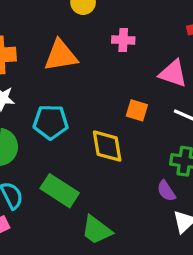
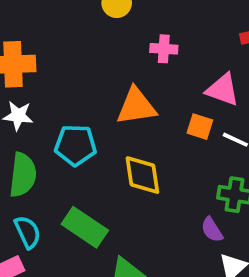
orange triangle: (61, 56) -> (136, 106), moved
orange square: (137, 110) -> (200, 127), moved

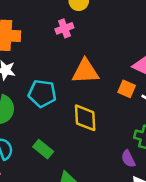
pink cross: (164, 49) -> (64, 28), moved, turned -30
green rectangle: (85, 227) -> (43, 149), size x0.7

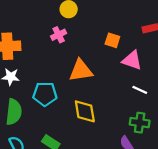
orange square: (127, 89) -> (112, 40), moved

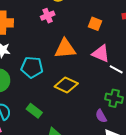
pink triangle: (132, 60) -> (101, 54), moved
yellow diamond: (85, 111) -> (66, 85), turned -60

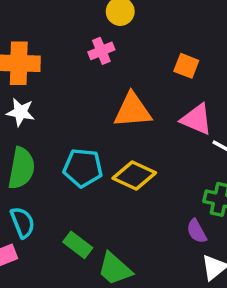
cyan pentagon: (32, 67) -> (83, 168), moved
green rectangle: (34, 111) -> (78, 245), moved

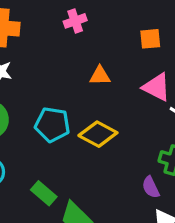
orange square: (186, 66) -> (150, 39), turned -30
orange triangle: (133, 110) -> (100, 76), size x0.6

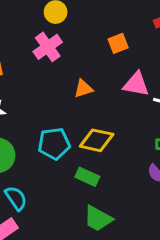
pink cross: (75, 21) -> (48, 47), size x1.4
green rectangle: (44, 193) -> (87, 177), moved

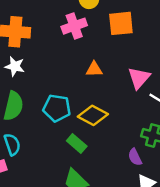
orange square: (118, 43) -> (121, 23), moved, size x1.5
pink triangle: (136, 84) -> (139, 78), turned 45

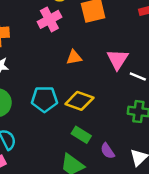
green rectangle: (77, 144) -> (81, 135), moved
purple semicircle: (135, 157) -> (107, 151), moved

